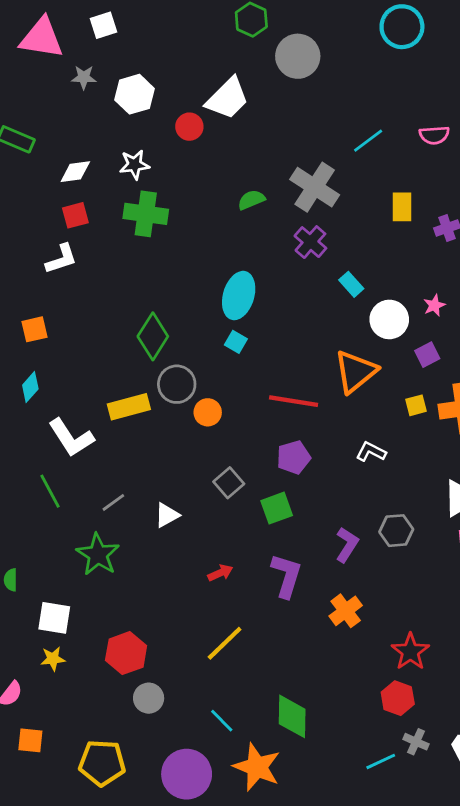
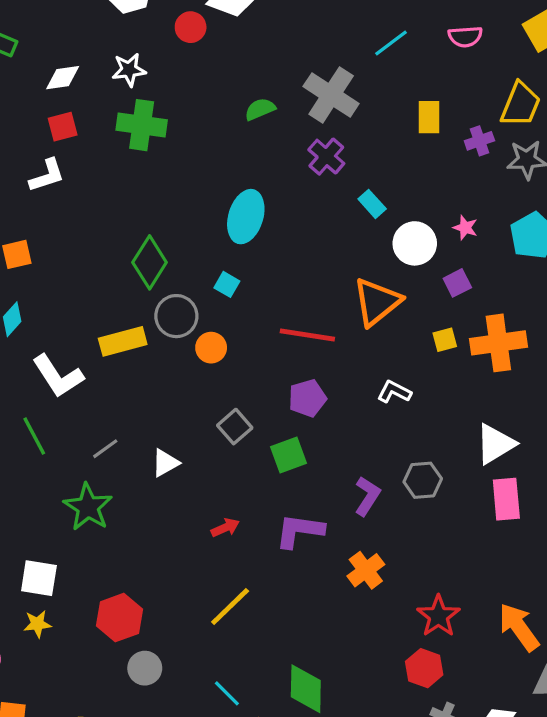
pink star: (434, 305) -> (465, 228), turned -30
cyan square: (236, 342) -> (227, 284), moved
purple L-shape: (287, 576) -> (299, 531), turned -99

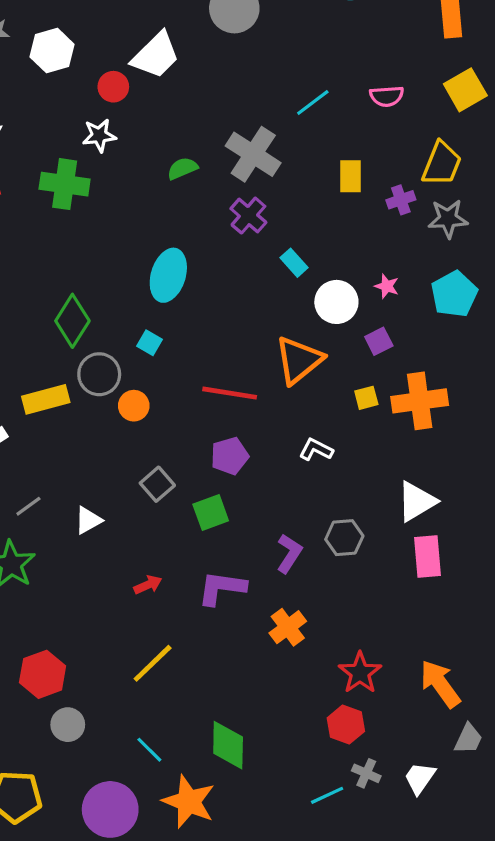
white star: (129, 70) -> (99, 135), moved

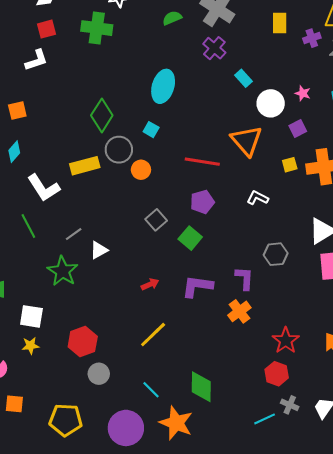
orange triangle: (299, 360) -> (246, 141), turned -32
green square: (211, 512) -> (190, 238), turned -30
white triangle: (88, 520) -> (99, 250), moved
purple L-shape: (289, 553) -> (244, 278), moved, turned -30

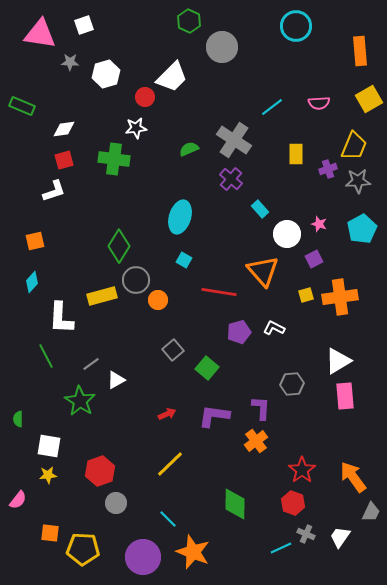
cyan square: (151, 130) -> (184, 260), moved
white L-shape: (43, 188) -> (61, 318), turned 36
purple pentagon: (202, 202) -> (239, 332), moved
green diamond: (201, 387) -> (235, 504), moved
orange square: (14, 404) -> (50, 533), moved

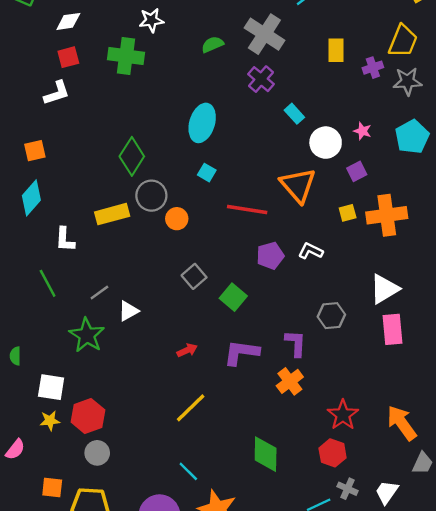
cyan diamond: (32, 282) -> (31, 198), size x1.4
white L-shape: (61, 318) -> (65, 239), size x0.7
red hexagon: (100, 471) -> (88, 416), moved
gray circle: (116, 503) -> (97, 453), moved

